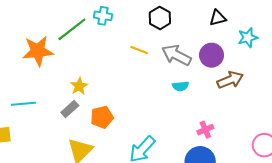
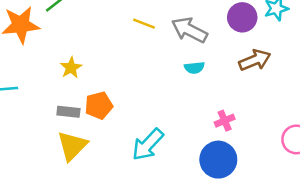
purple circle: (212, 55) -> (242, 17), moved
gray rectangle: (70, 109) -> (68, 112), moved, turned 48

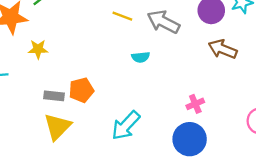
brown arrow: (255, 60) -> (223, 49), turned -136
yellow star: (71, 68) -> (38, 49), moved, turned 30
cyan semicircle: (194, 68) -> (141, 57), moved

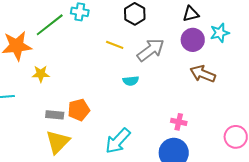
gray arrow: (163, 22) -> (151, 50), turned 116
pink cross: (195, 104) -> (179, 122), turned 35

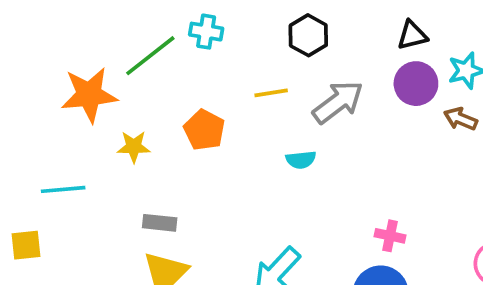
yellow line: (115, 45) -> (271, 93), turned -30
brown arrow: (203, 74) -> (461, 119), moved, size x0.7
orange pentagon: (79, 110) -> (204, 130), moved, turned -30

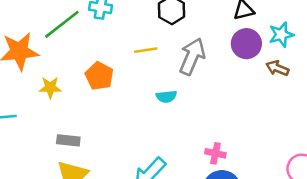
gray arrow: (338, 102) -> (192, 57), turned -30
pink cross: (390, 236) -> (215, 153), moved

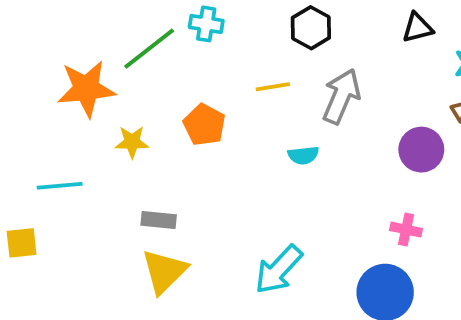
purple circle: (246, 44) -> (421, 150), moved
pink cross: (215, 153) -> (406, 230), moved

